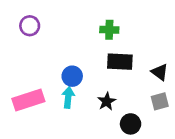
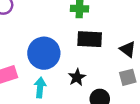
blue circle: (72, 76) -> (44, 53), size x1.6
cyan arrow: (68, 97) -> (40, 87), moved

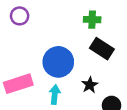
black rectangle: (90, 39) -> (102, 49), turned 30

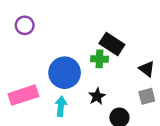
green cross: (92, 20) -> (99, 59), moved
black rectangle: (102, 49) -> (112, 44), moved

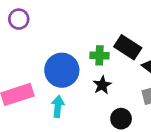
black rectangle: (112, 44) -> (128, 47), moved
black star: (97, 96) -> (102, 85), moved

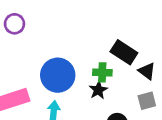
green cross: (99, 55) -> (102, 72), moved

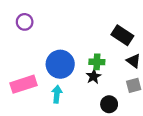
black rectangle: (124, 52) -> (122, 35), moved

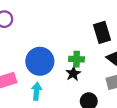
black rectangle: (122, 35) -> (102, 32), turned 40

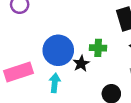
black star: (73, 74) -> (81, 64), moved

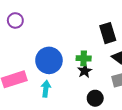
black star: (81, 64) -> (85, 71), moved

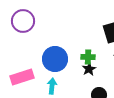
purple circle: (15, 20) -> (23, 21), size x1.5

